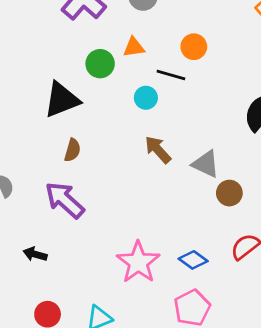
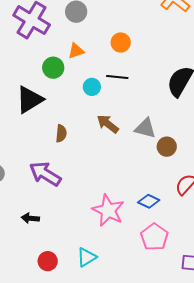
black line: (171, 75) -> (117, 77), moved
brown semicircle: (72, 150) -> (61, 133), moved

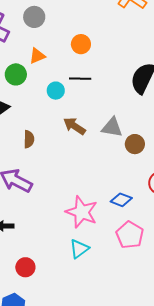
cyan triangle: (87, 257) -> (79, 249), moved

